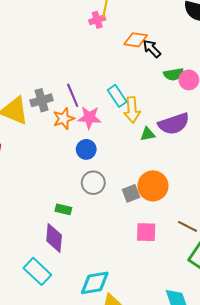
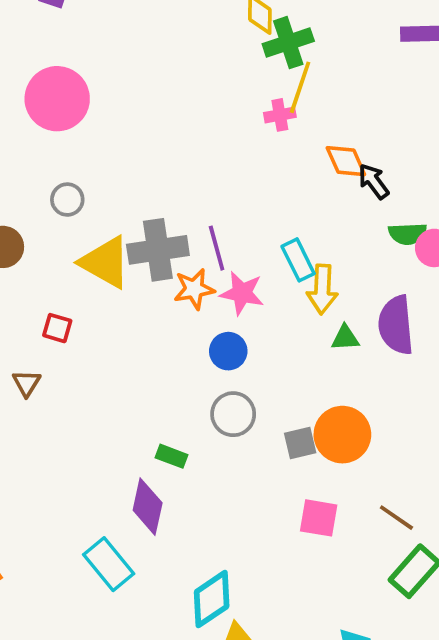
orange diamond: (136, 40) -> (346, 161), turned 50
gray cross: (42, 100) -> (158, 250), size x1.4
purple semicircle: (174, 124) -> (396, 325), turned 96
cyan diamond: (95, 283) -> (212, 599), turned -32

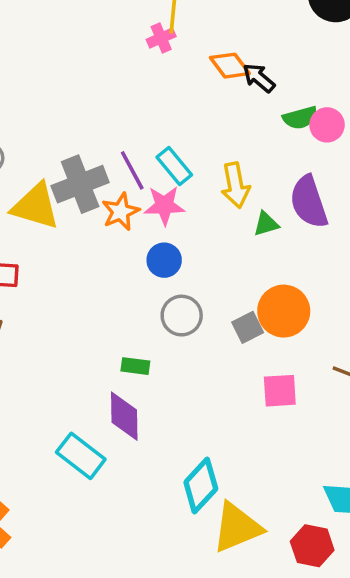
cyan rectangle: (298, 260) -> (174, 166), moved
cyan rectangle: (109, 564) -> (81, 456), moved

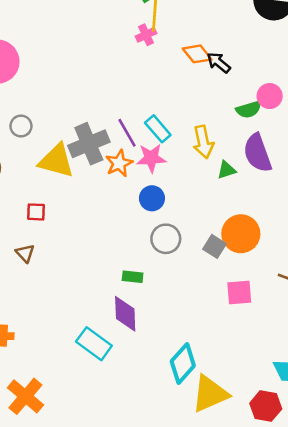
green semicircle: (300, 118) -> (249, 110), moved
gray square: (248, 327) -> (215, 246), turned -30

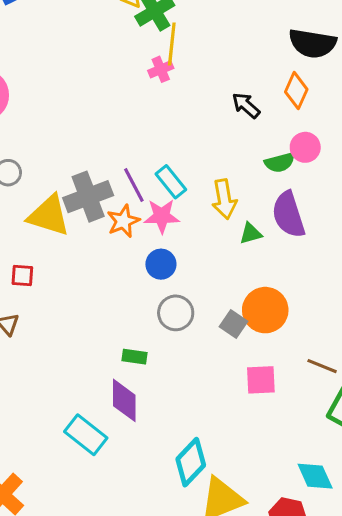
orange diamond: (197, 54) -> (296, 91), moved, turned 60

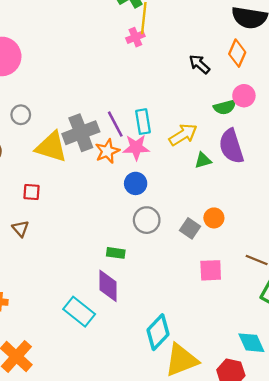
cyan rectangle: (171, 182) -> (143, 122), turned 30
yellow arrow: (224, 199) -> (183, 135), turned -112
orange circle: (265, 310) -> (214, 218), size x0.6

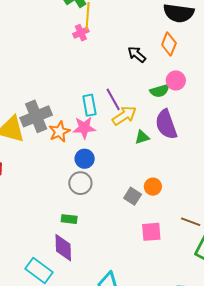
purple line: (115, 124) -> (113, 99), moved
gray circle: (147, 220) -> (80, 183), moved

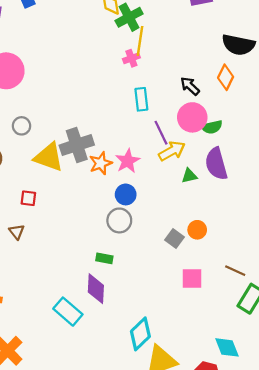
pink circle: (176, 80) -> (192, 117), moved, size x1.4
cyan rectangle: (89, 105) -> (141, 99), moved
pink star: (84, 128) -> (128, 161), turned -30

